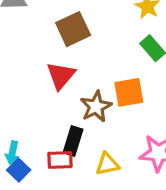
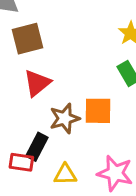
brown square: (73, 29) -> (27, 39), moved

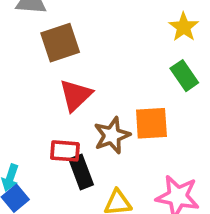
black rectangle: (37, 147) -> (81, 172), turned -44
red rectangle: (21, 162) -> (65, 151), moved

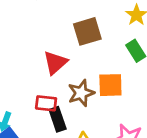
brown square: (60, 43) -> (87, 31), moved

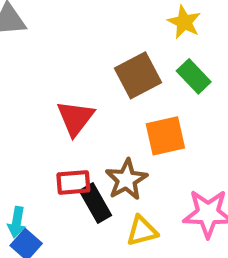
brown square: (87, 31) -> (138, 75), moved
brown star: (81, 93) -> (126, 180), moved

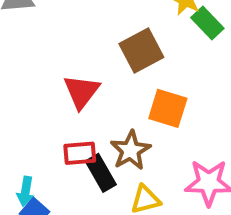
green rectangle: (194, 76) -> (207, 23), moved
orange square: (165, 136) -> (168, 108), turned 30

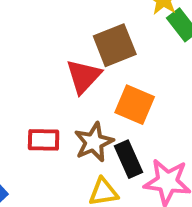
red triangle: (81, 92) -> (84, 76), moved
black rectangle: (101, 173) -> (128, 159), moved

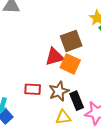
red triangle: (84, 76) -> (54, 57), turned 30
orange square: (135, 105) -> (70, 64), moved

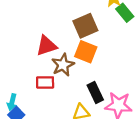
red triangle: (54, 57) -> (46, 46), moved
brown star: (59, 91) -> (63, 65), moved

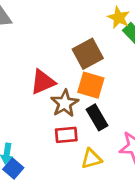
red rectangle: (45, 82) -> (66, 135), moved
black rectangle: (95, 92) -> (97, 117), moved

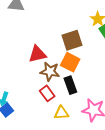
brown star: (65, 103) -> (50, 71), turned 30
red rectangle: (66, 135) -> (47, 93), turned 49

